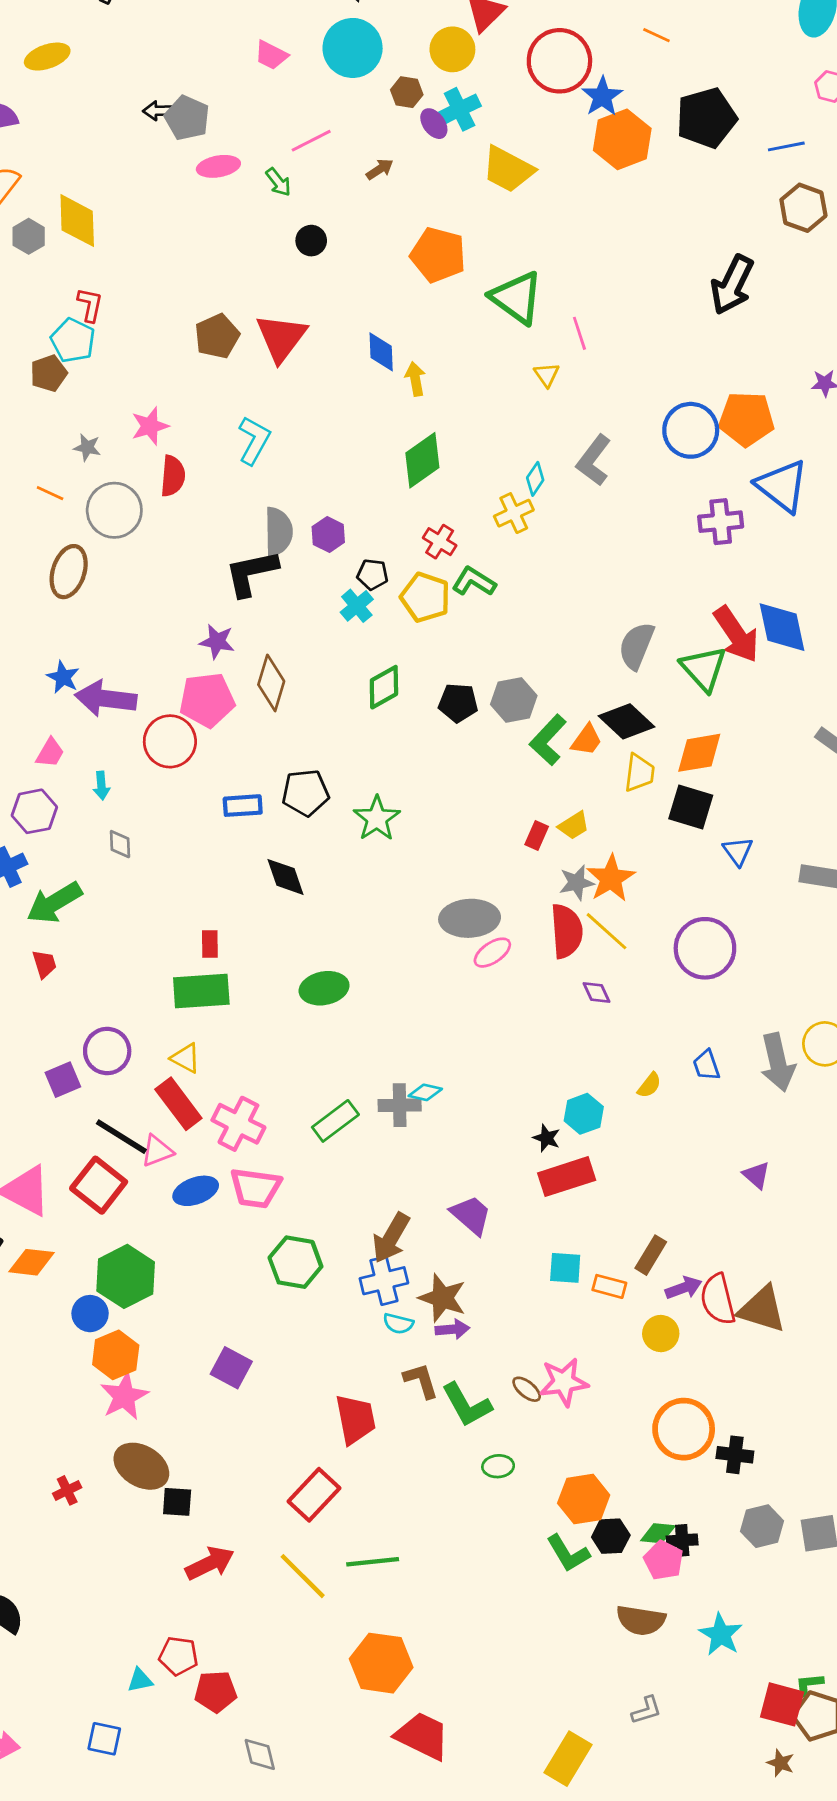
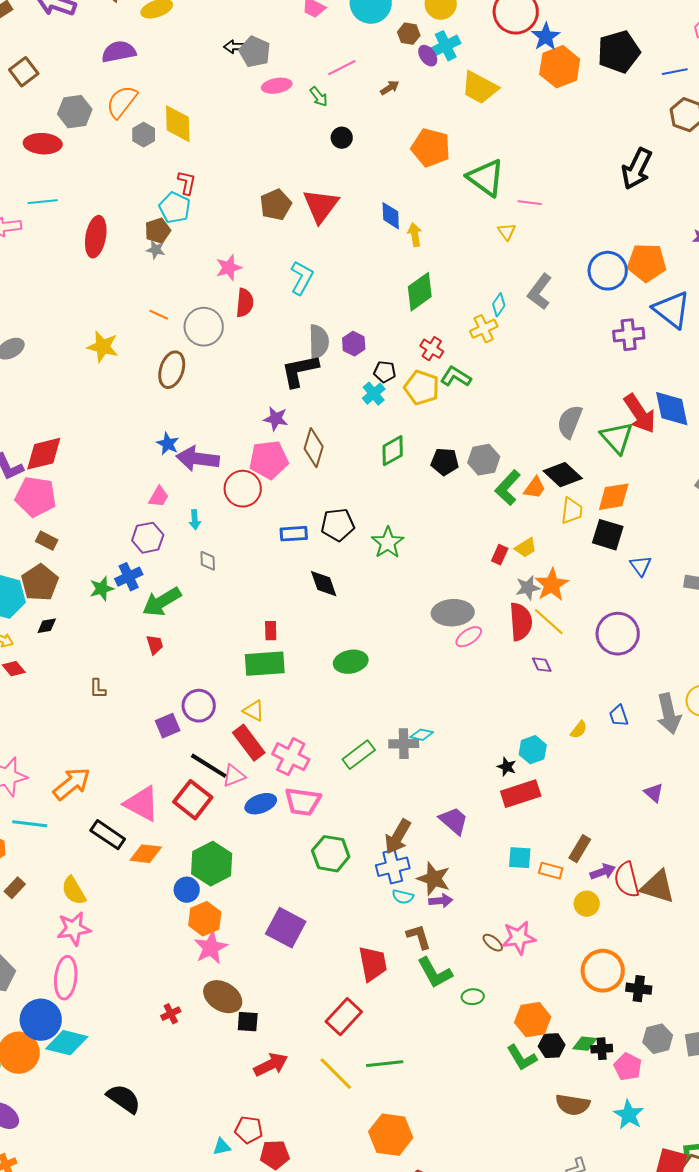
pink line: (579, 333) -> (530, 203), turned -65
gray star: (87, 447) -> (156, 250), moved
purple square: (231, 1368) -> (286, 928), size x1.4
green L-shape: (467, 1405) -> (435, 973), moved
pink pentagon: (664, 1560) -> (628, 1067), moved

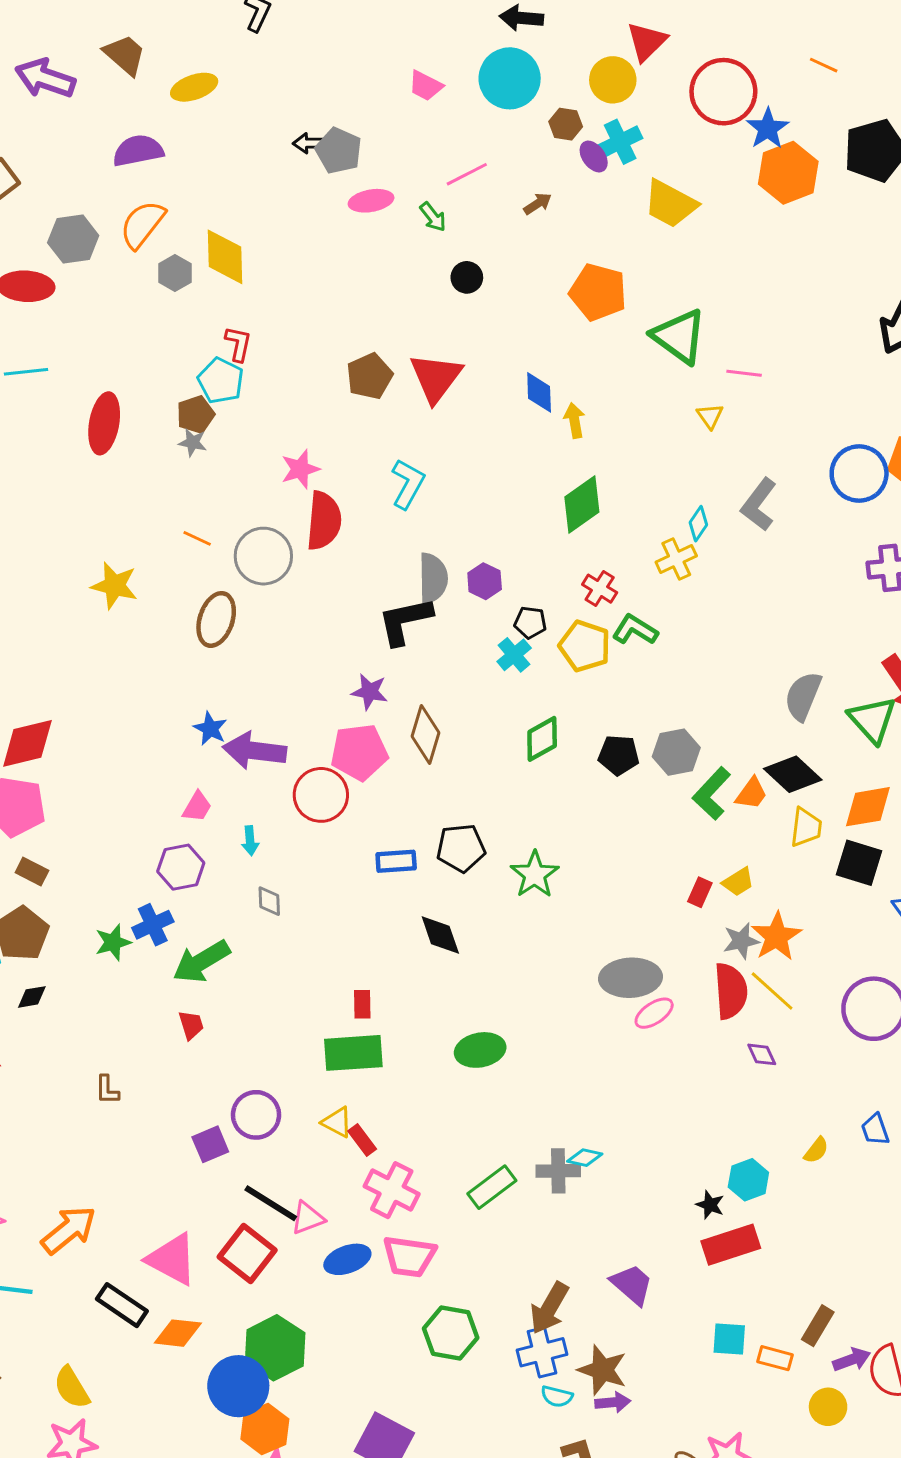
red semicircle: (245, 303) -> (324, 521), size x1.4
red rectangle: (249, 743) -> (362, 1140), moved, size x0.6
blue circle: (187, 890) -> (238, 1386), size x1.6

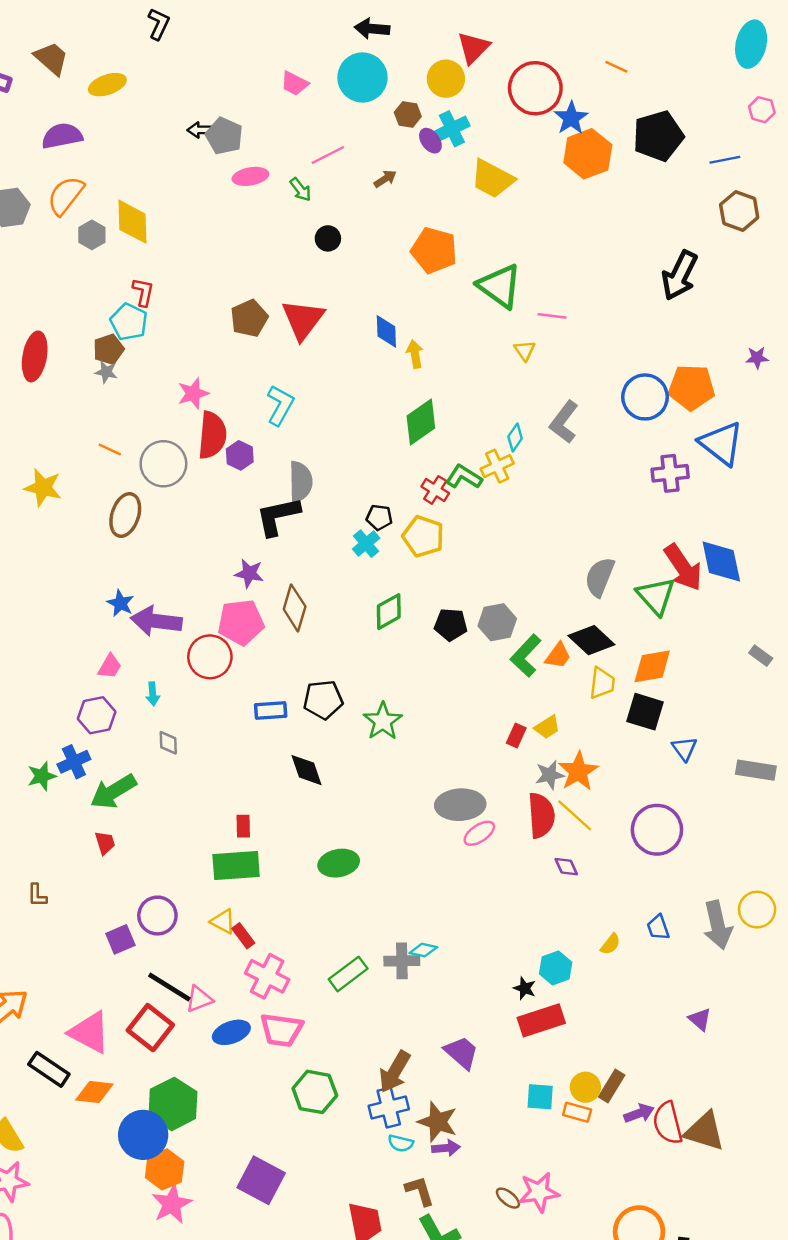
purple hexagon: (485, 581) -> (240, 455), moved
green L-shape: (635, 630) -> (464, 477), moved
yellow circle: (828, 1407) -> (585, 1087), moved

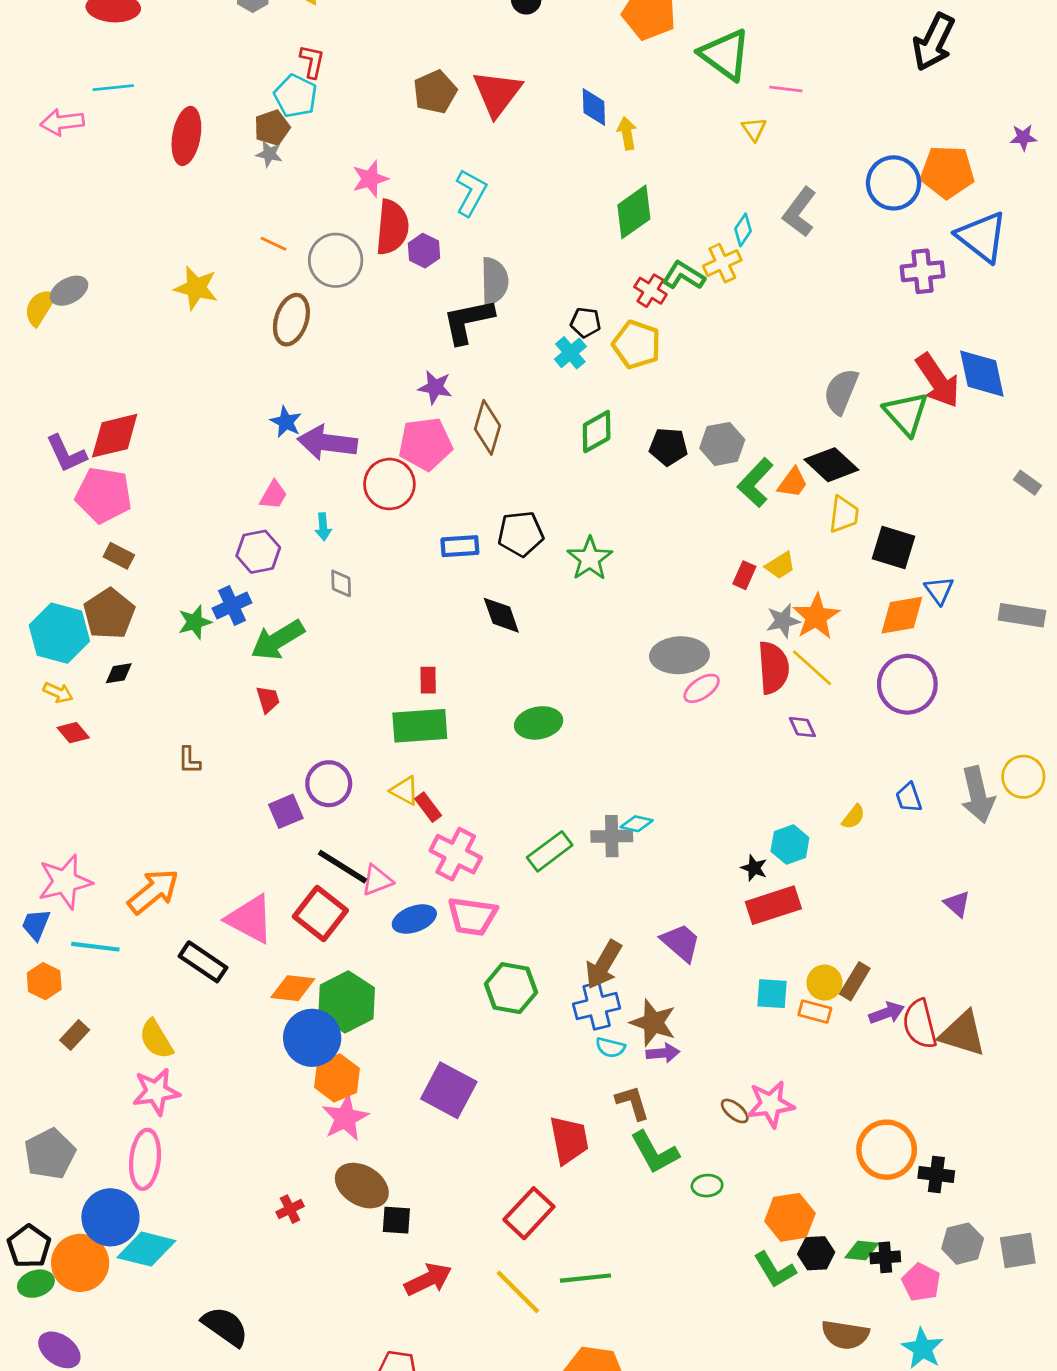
orange diamond: (652, 666) -> (902, 615), moved
orange diamond: (94, 1092) -> (293, 988), moved

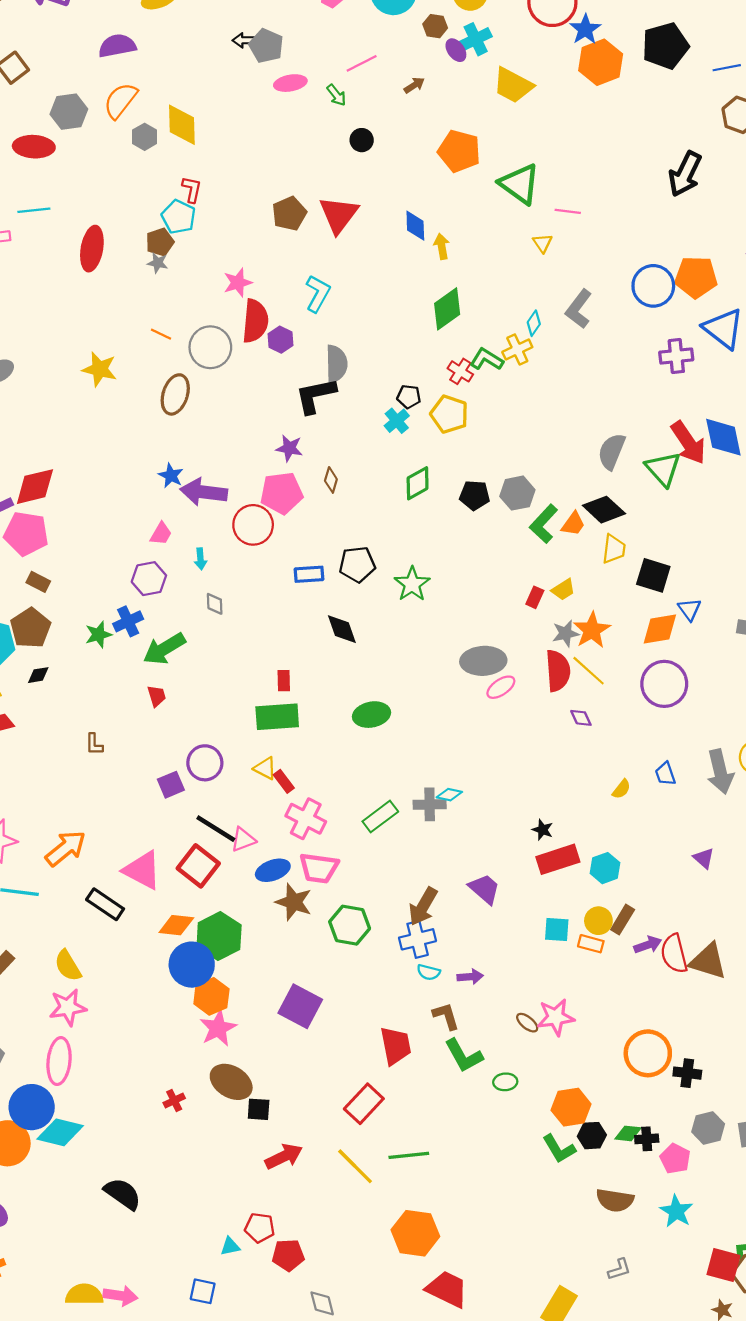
brown diamond: (487, 427) -> (331, 480), size x0.6
cyan hexagon: (790, 844) -> (605, 868), moved
brown star: (653, 1023) -> (294, 902), moved

